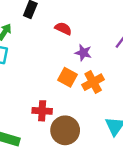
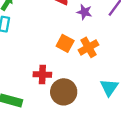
purple star: (83, 53) -> (84, 12), moved

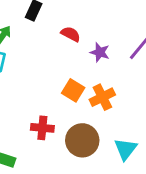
brown circle: (64, 92) -> (82, 140), moved

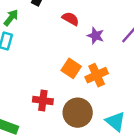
cyan triangle: (126, 149) -> (115, 121), turned -30

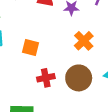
orange square: (71, 68) -> (30, 48), moved

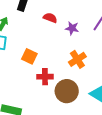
red cross: (46, 78) -> (45, 77), moved

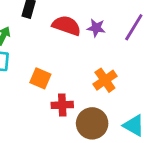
red semicircle: (50, 18) -> (67, 26), size x1.5
purple star: (72, 28) -> (96, 28), moved

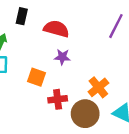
purple star: (96, 28) -> (62, 57), moved
orange cross: (105, 80) -> (98, 87), moved

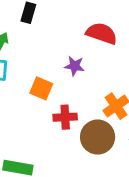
red semicircle: (56, 29) -> (102, 33), moved

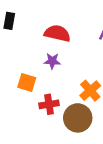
red semicircle: (102, 33) -> (57, 33), moved

